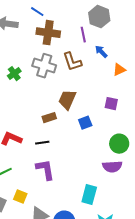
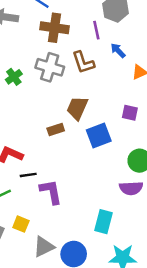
blue square: (85, 123) -> (99, 135), size x1.5
black line: (42, 143) -> (28, 175), moved

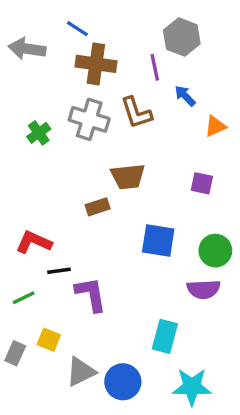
brown trapezoid: (77, 108) -> (128, 177), turned -120
blue square: (99, 135) -> (158, 240), moved, turned 30

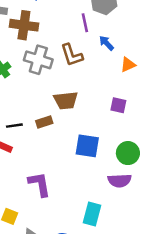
brown cross: (96, 64) -> (24, 25), moved
black line: (59, 271) -> (14, 126), moved

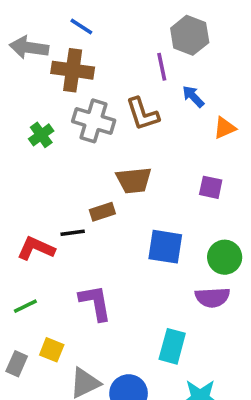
black line: (14, 126) -> (73, 233), moved

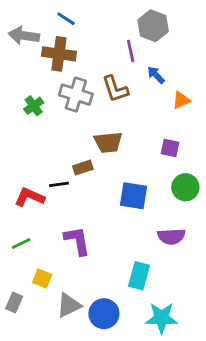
green circle: (225, 257) -> (185, 187), moved
gray rectangle: (17, 364) -> (14, 302), moved

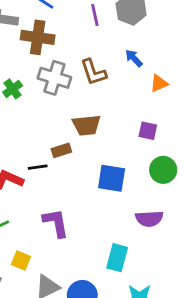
purple line: (131, 51) -> (95, 15), moved

